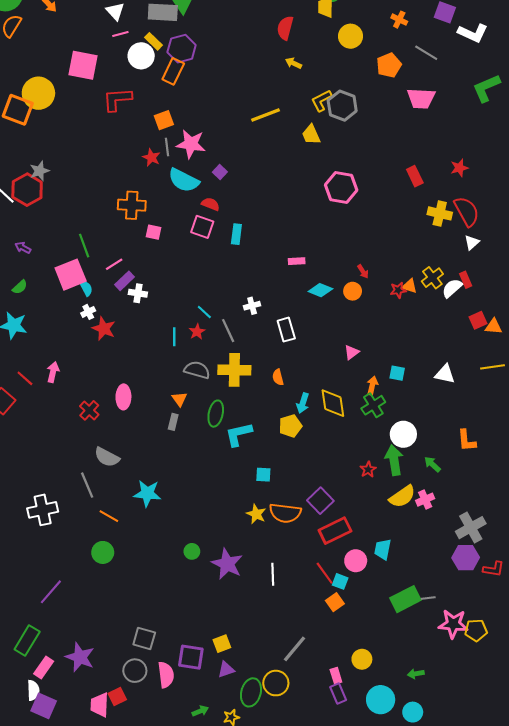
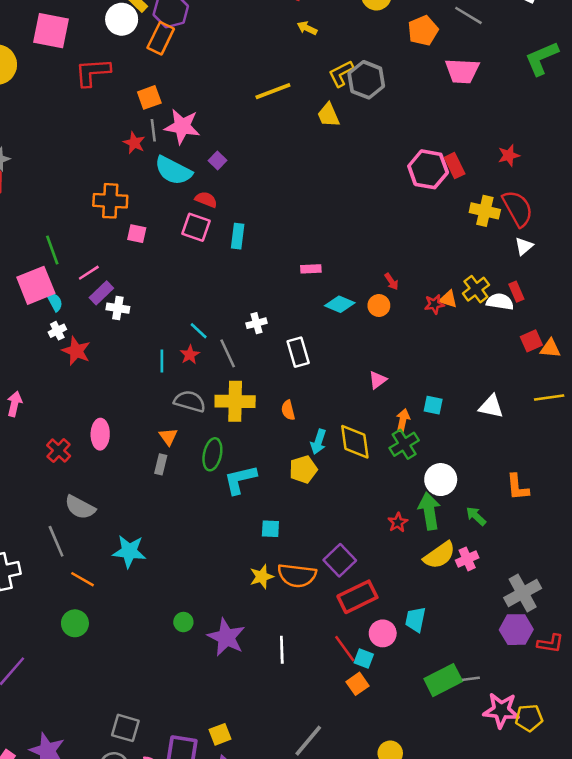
pink hexagon: (341, 188) -> (428, 169), moved
white semicircle: (452, 288) -> (500, 302), turned 50
yellow star: (256, 514) -> (262, 577), turned 30

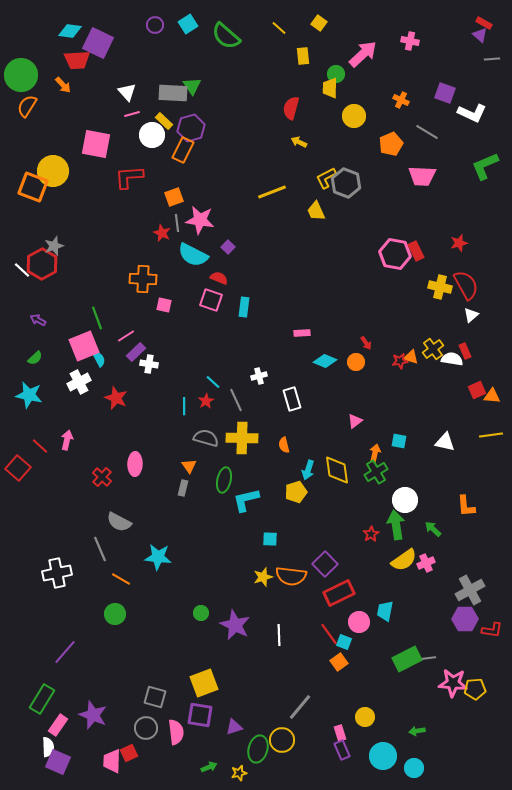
white cross: (57, 331) -> (79, 382), moved, size x1.6
yellow square: (220, 734) -> (204, 683), moved, size x1.6

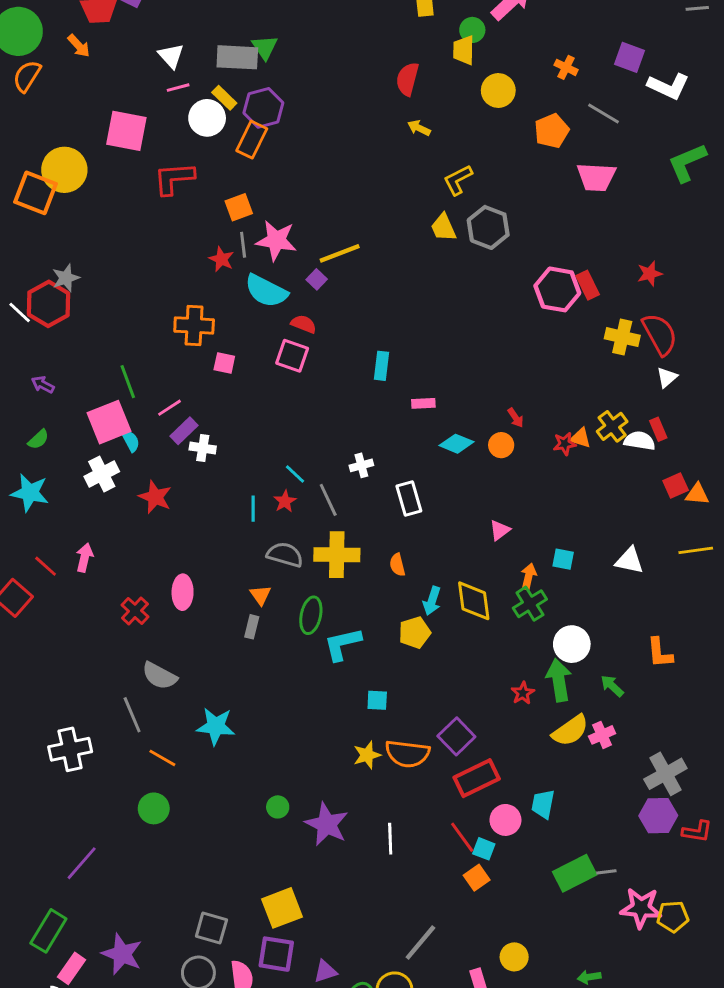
gray hexagon: (346, 183) -> (488, 227), moved
yellow line: (272, 192) -> (340, 253), moved
cyan rectangle: (244, 307) -> (381, 366), moved

